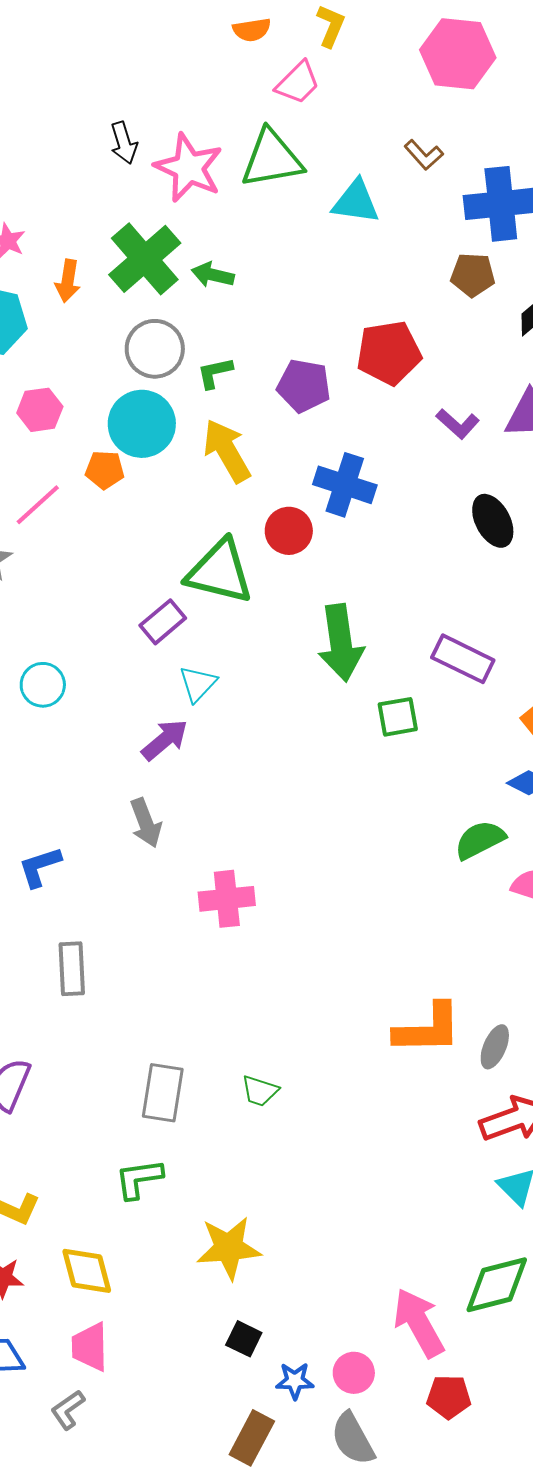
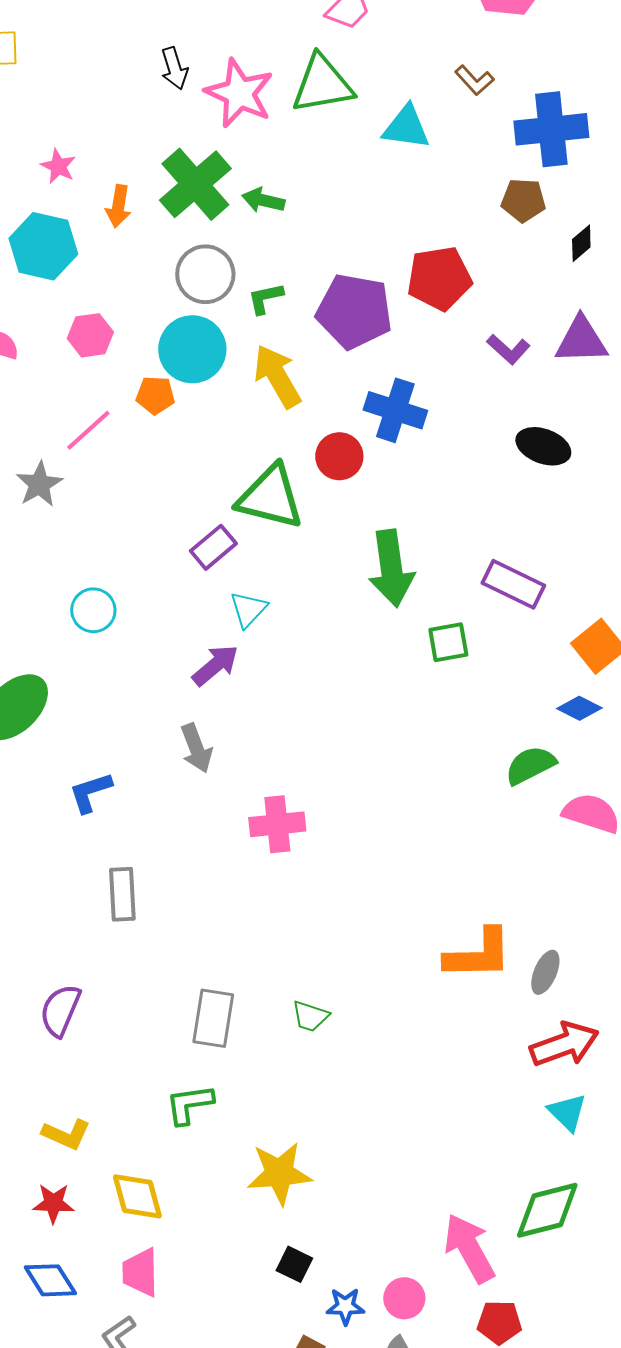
purple pentagon: (304, 386) -> (354, 311), size x1.4
black ellipse: (493, 521) -> (543, 446), turned -42

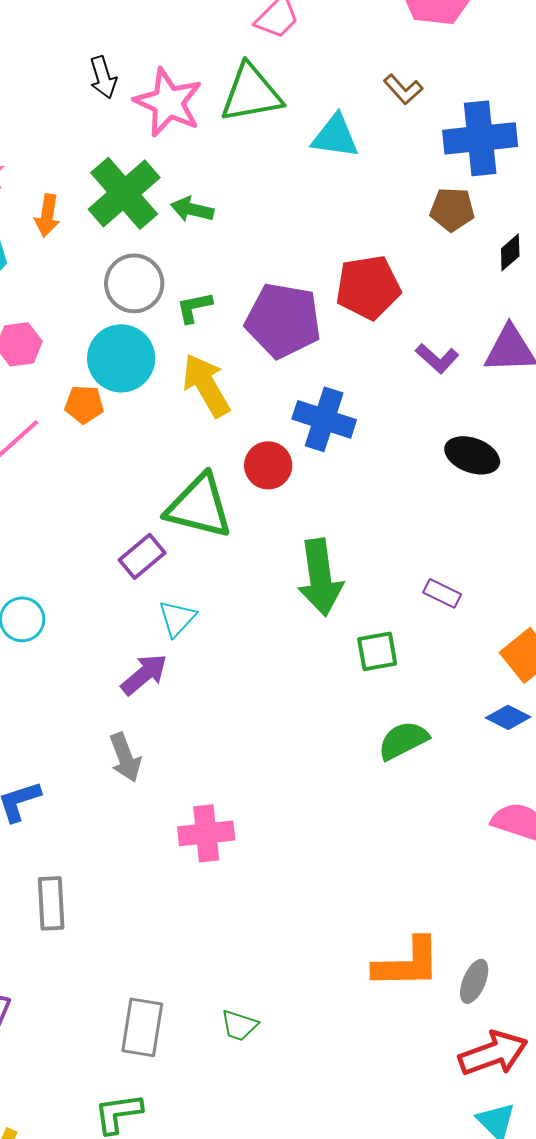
purple rectangle: (513, 584) -> (442, 593), size x0.6
green semicircle: (530, 765) -> (403, 740), moved

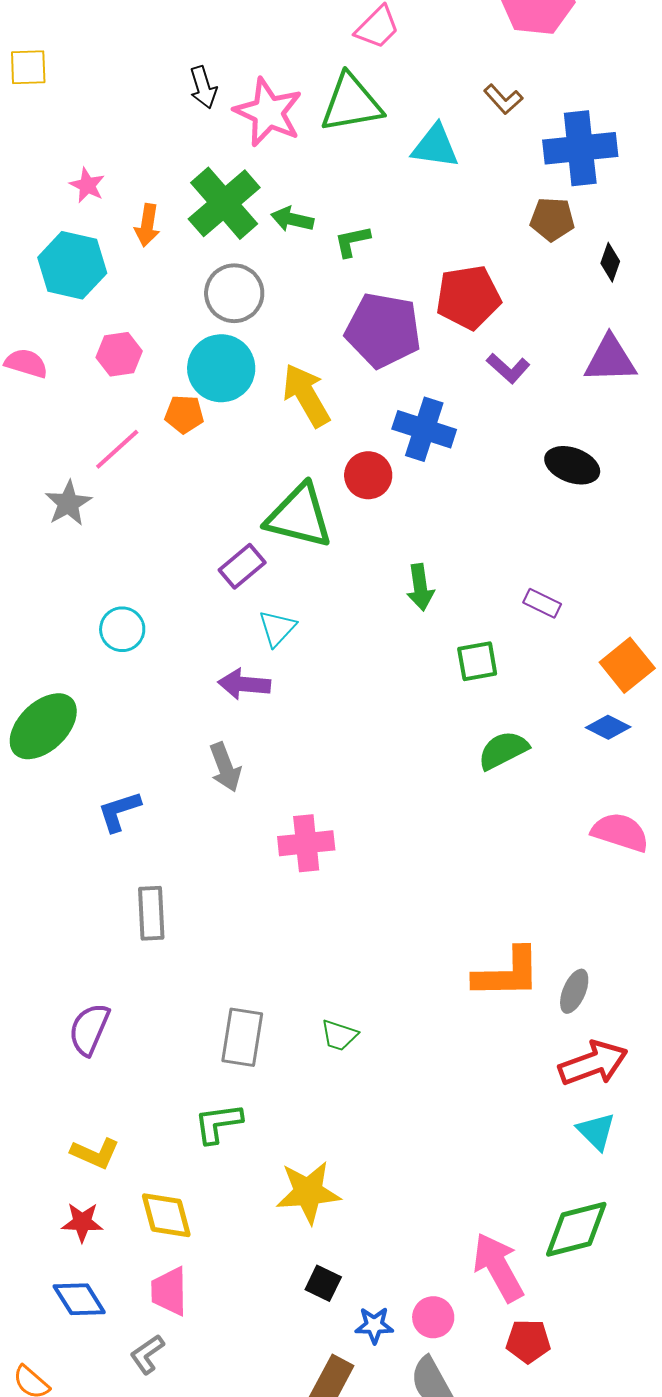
black diamond: (510, 252) -> (610, 262), turned -30
green L-shape: (194, 307) -> (352, 241), moved
purple L-shape: (437, 358) -> (508, 368), moved
green arrow: (320, 577) -> (420, 587), size x0.6
purple arrow: (144, 674) -> (244, 684), turned -135

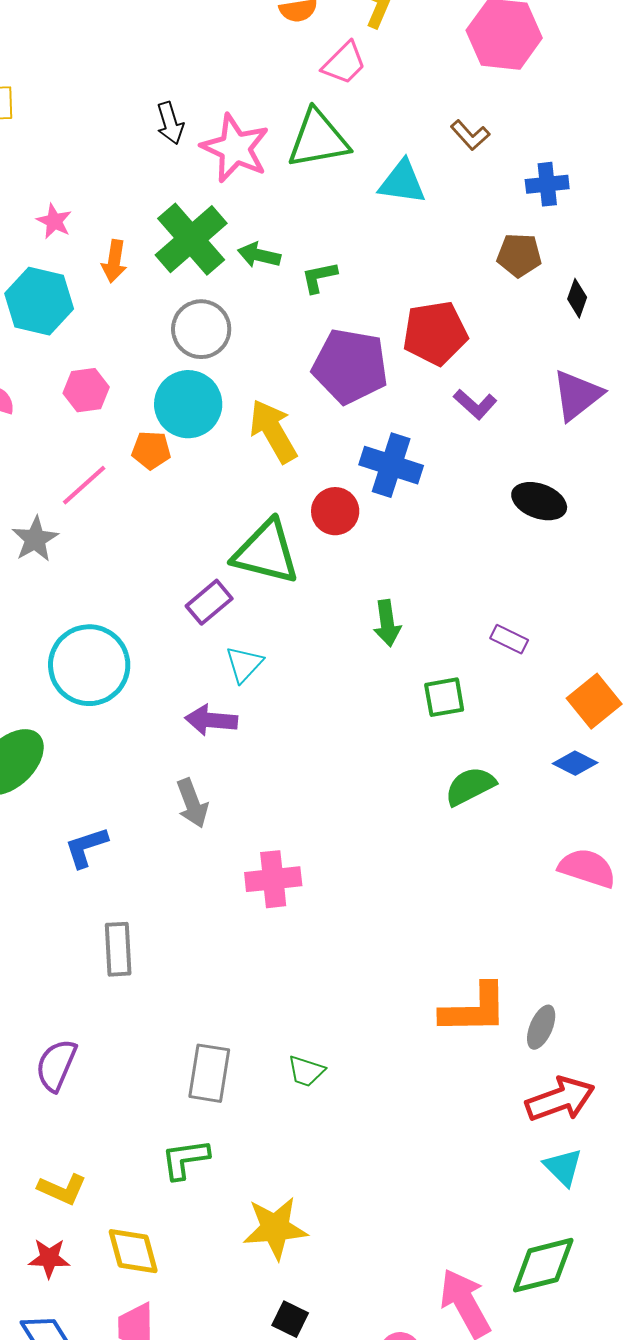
blue cross: (580, 148) -> (547, 184), size x0.6
purple triangle: (610, 359) -> (577, 395), turned -36
cyan circle: (122, 629) -> (89, 665), size x1.8

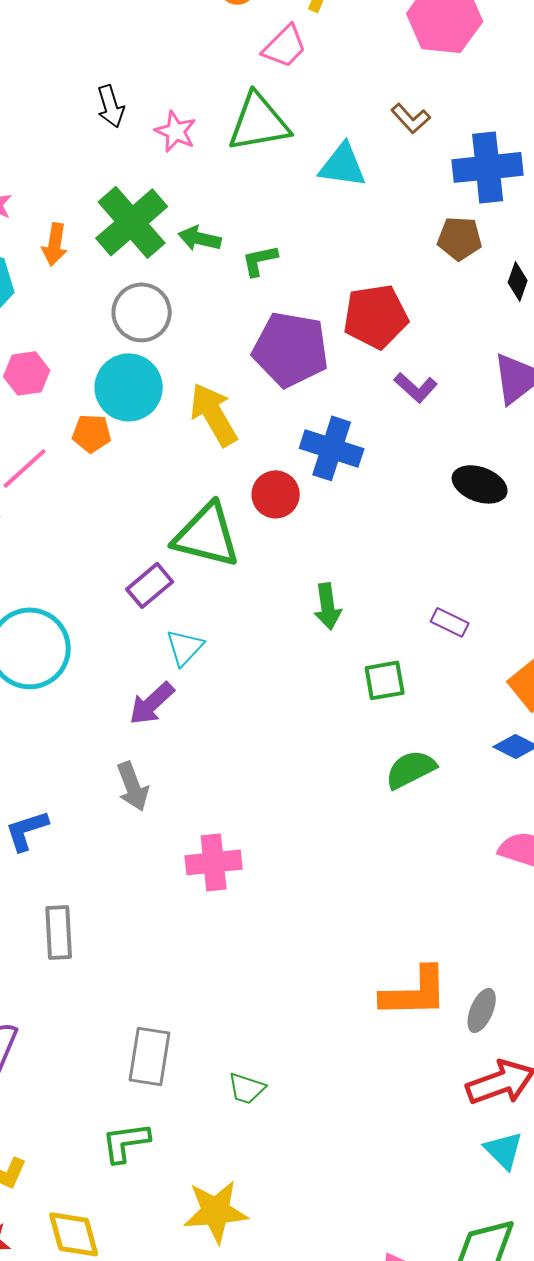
pink star: (235, 148) -> (176, 131), size x0.6
blue cross: (547, 184) -> (488, 167), size x1.6
purple arrow: (211, 720) -> (152, 703), turned -48
green trapezoid: (306, 1071) -> (247, 1088), moved

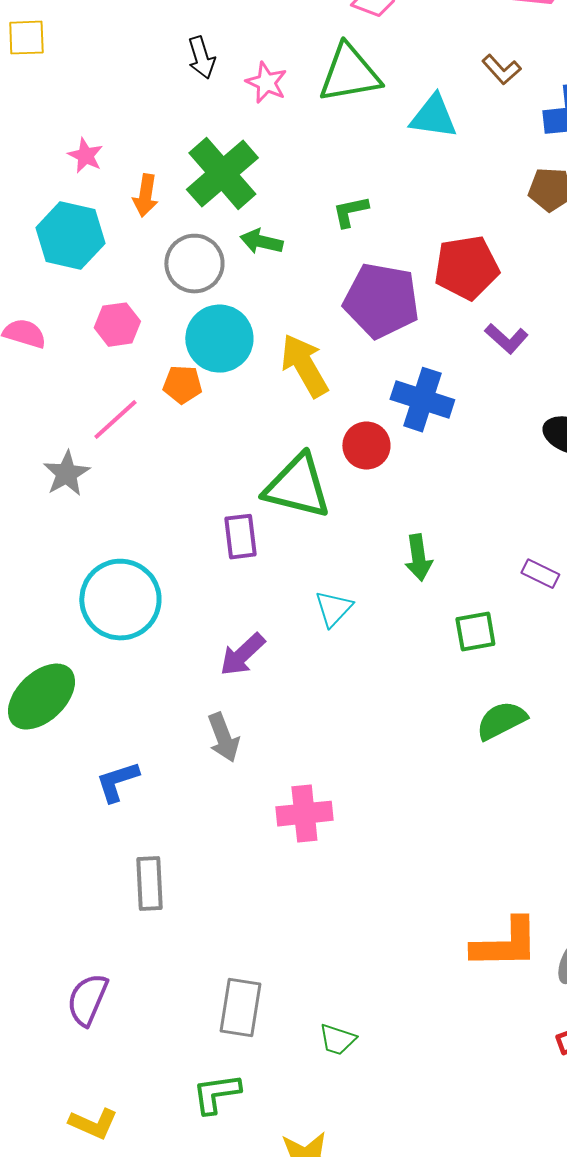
green arrow: (200, 238) -> (261, 242), moved
gray circle: (142, 312) -> (194, 264), moved
purple rectangle: (150, 585) -> (240, 537), turned -57
cyan triangle: (185, 647) -> (333, 609), moved

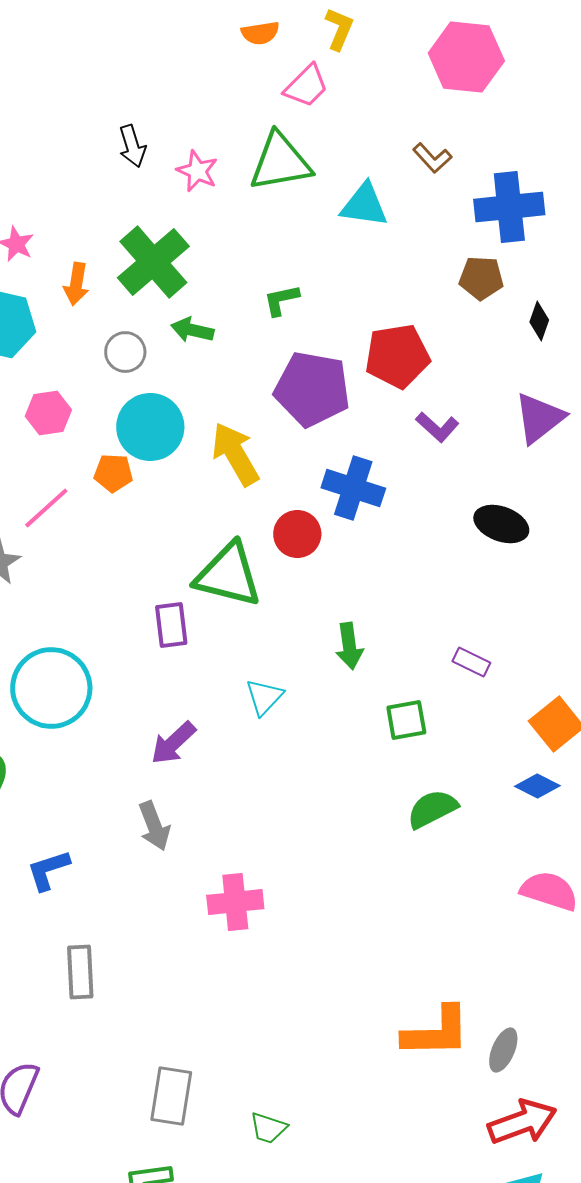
gray circle: (194, 264) -> (125, 352), size x0.7

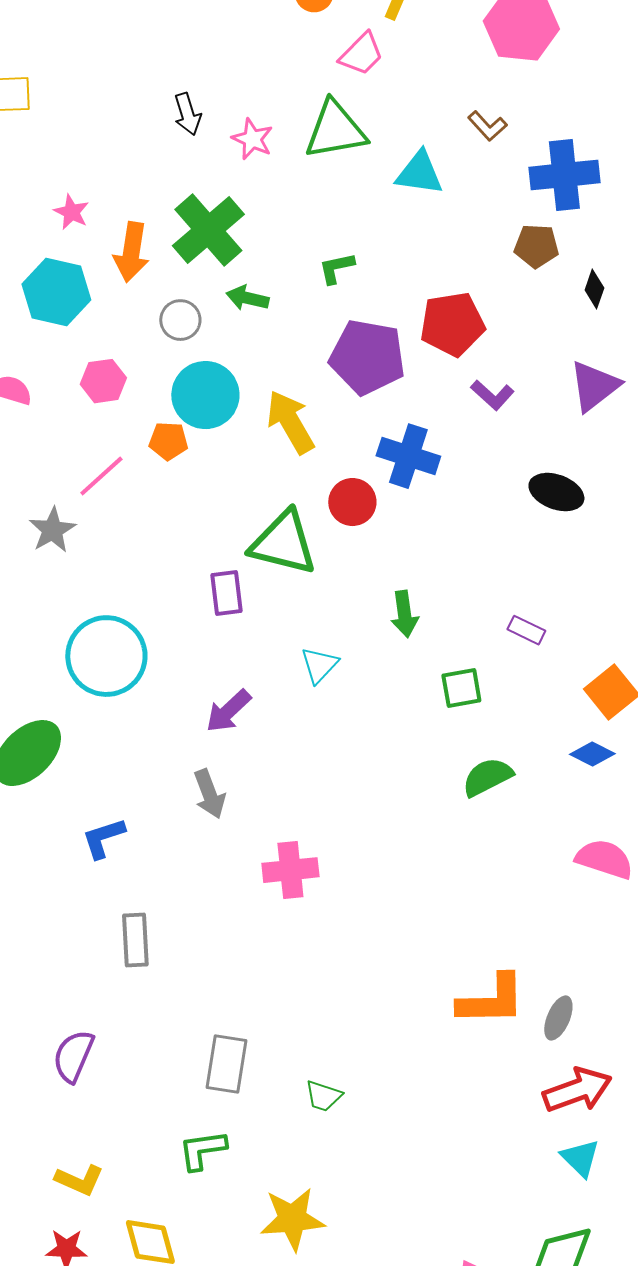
orange arrow: (76, 284) -> (131, 252), size x1.4

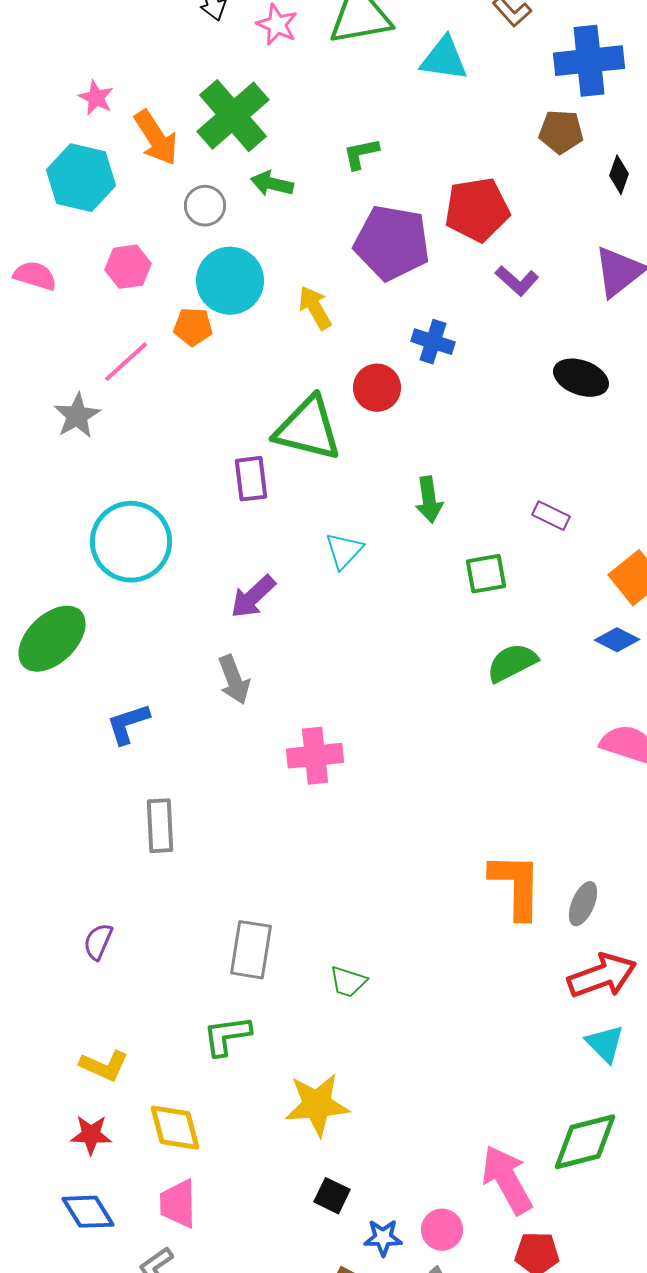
orange arrow: (131, 252) -> (156, 138), turned -42
yellow arrow: (290, 422) -> (315, 308), size x0.7
blue cross: (408, 456) -> (433, 342), size x0.7
orange L-shape: (491, 1000) -> (516, 886), turned -88
purple semicircle: (73, 1056) -> (98, 942), size x0.7

